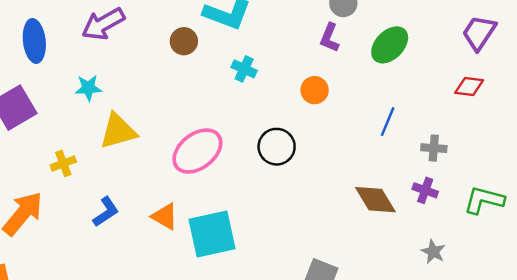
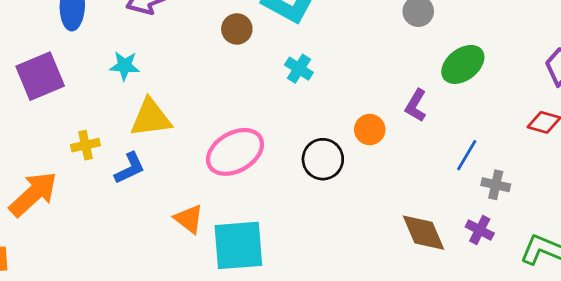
purple L-shape: (330, 38) -> (416, 106), moved
orange circle: (315, 90) -> (370, 130), moved
blue line: (388, 122) -> (467, 155), moved
blue L-shape: (106, 212) -> (130, 168), moved

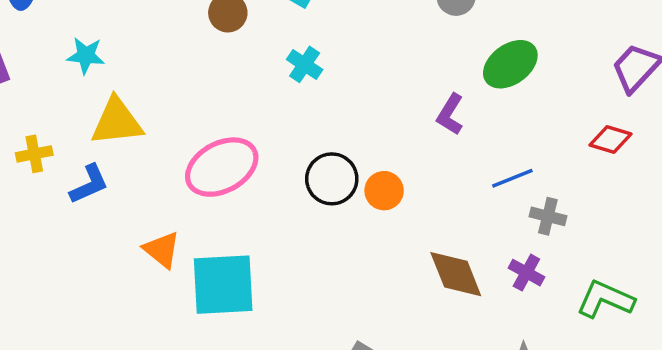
orange circle: (370, 130) -> (384, 191), moved
blue line: (467, 155) -> (512, 178), turned 36

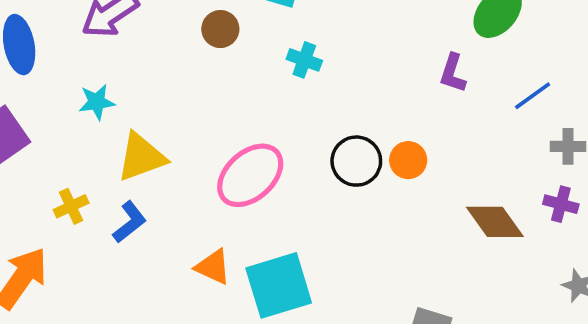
blue line: (512, 178) -> (533, 96), moved

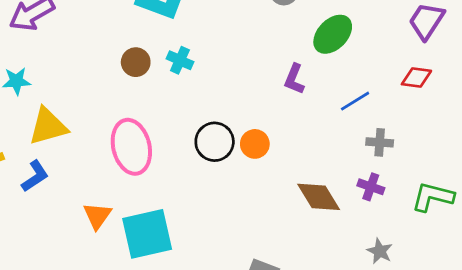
brown circle: (220, 29) -> (136, 62), moved
pink ellipse: (250, 175) -> (131, 147), turned -66
orange triangle: (213, 267) -> (97, 216), turned 36

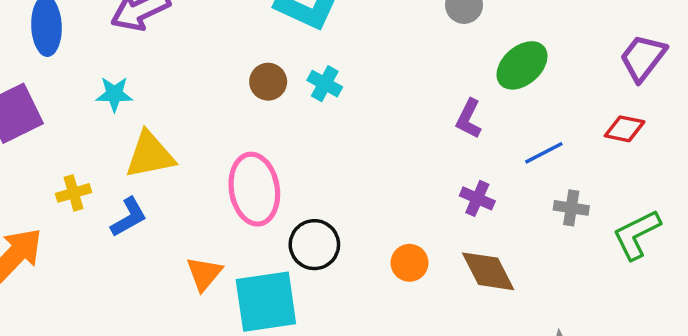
black circle: (215, 142) -> (314, 245), moved
orange circle: (255, 144) -> (409, 263), moved
purple cross: (371, 187) -> (477, 198), moved
green L-shape: (433, 197) -> (637, 234), moved, turned -45

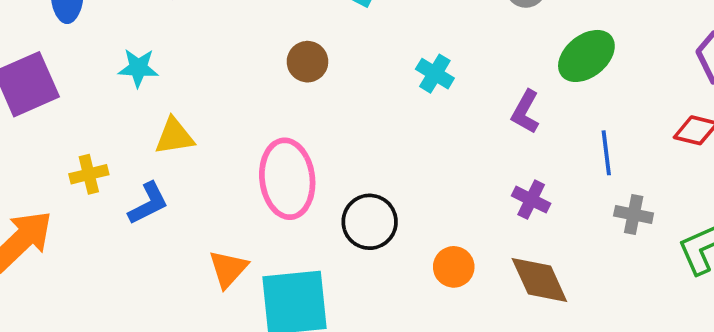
cyan cross: (325, 84) -> (435, 74), moved
blue line: (544, 153) -> (606, 153), turned -72
yellow triangle: (150, 155) -> (174, 136), size x0.7
black circle: (314, 245) -> (370, 222), moved

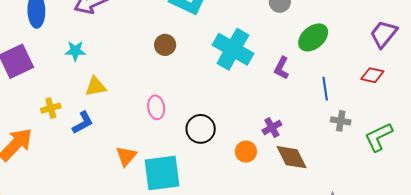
cyan cross: (435, 74) -> (233, 49), size x2.0
pink ellipse: (287, 179) -> (156, 107), size x0.6
purple cross: (531, 200) -> (272, 128), moved, turned 36

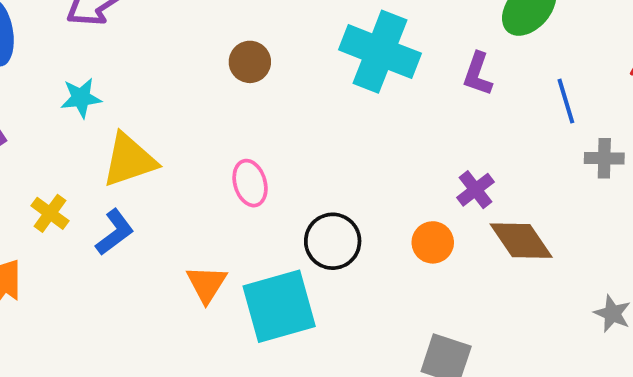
yellow triangle: (96, 87) -> (129, 160), size x1.4
yellow cross: (51, 108) -> (50, 213), turned -30
black circle: (201, 129) -> (333, 241), moved

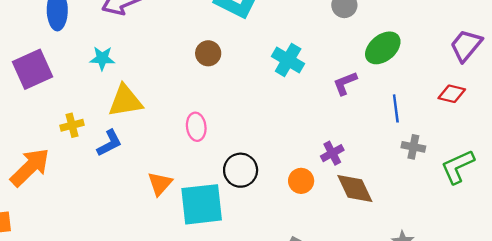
cyan cross: (380, 52) -> (288, 60), size x0.7
purple L-shape: (478, 74) -> (345, 83), turned 40
yellow cross: (50, 213) -> (72, 125), turned 30

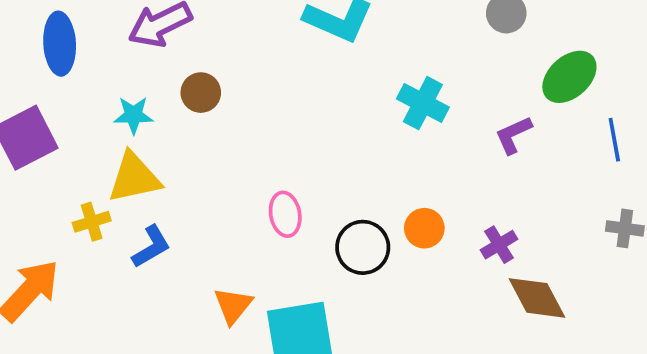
brown circle: (208, 53) -> (201, 93), moved
yellow triangle: (125, 101) -> (134, 178), moved
blue line: (396, 108) -> (614, 140), moved
black circle: (241, 170) -> (363, 247), moved
orange circle: (301, 181) -> (424, 228), moved

